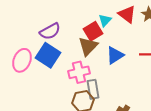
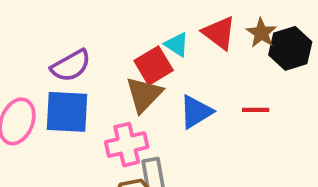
cyan triangle: (105, 20) -> (177, 44), turned -40
blue square: (48, 55) -> (67, 112), turned -30

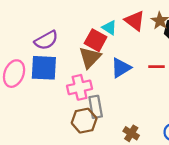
red square: (154, 66) -> (96, 40), turned -30

